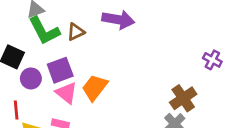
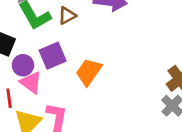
pink triangle: (66, 93) -> (31, 82), moved

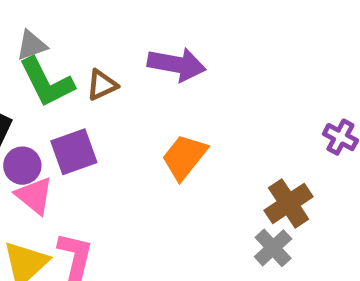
orange trapezoid: (89, 72) -> (184, 157), moved

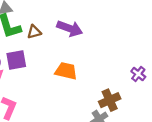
orange trapezoid: (184, 157) -> (66, 71), turned 55

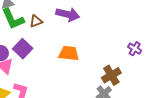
purple square: (16, 60) -> (23, 49), turned -30

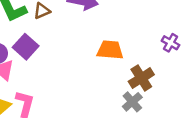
orange trapezoid: (69, 53) -> (110, 50), moved

